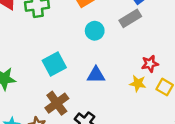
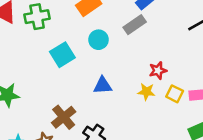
cyan square: (54, 64) -> (62, 55), moved

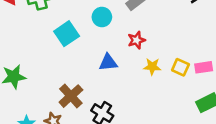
red star: (158, 71) -> (136, 40), moved

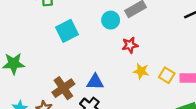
cyan circle: (102, 17) -> (111, 20), moved
blue triangle: (108, 62) -> (95, 82), moved

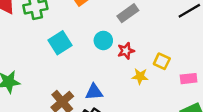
cyan circle: (111, 20) -> (103, 40), moved
yellow square: (167, 75) -> (162, 61), moved

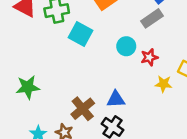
cyan square: (60, 43) -> (81, 34), moved, turned -30

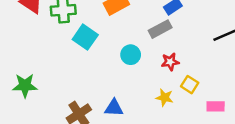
red star: (149, 57) -> (170, 62), moved

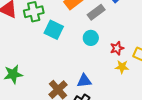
gray rectangle: (160, 29) -> (96, 12), moved
red star: (170, 62) -> (117, 48), moved

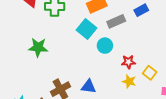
cyan square: (54, 30) -> (87, 29), moved
green star: (13, 74) -> (38, 47), moved

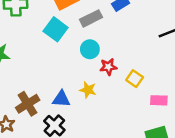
cyan circle: (105, 46) -> (90, 49), moved
yellow star: (129, 81) -> (88, 90), moved

